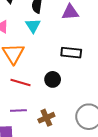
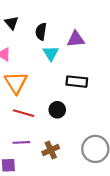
cyan triangle: (33, 26) -> (51, 53), moved

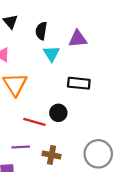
red line: (24, 113) -> (34, 122), moved
brown cross: (51, 150) -> (52, 155), turned 35

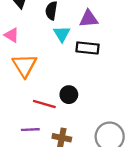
black rectangle: (79, 83) -> (88, 48), moved

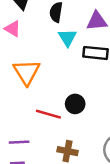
pink triangle: (12, 35) -> (13, 29), moved
purple line: (30, 130) -> (19, 142), moved

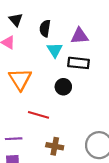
black circle: (75, 104) -> (63, 87), moved

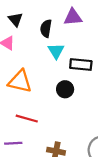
purple triangle: (80, 36) -> (73, 17), moved
orange triangle: (20, 79) -> (20, 81), turned -45
red line: (38, 115) -> (27, 119), moved

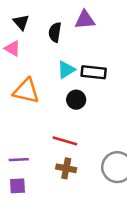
cyan triangle: (56, 51) -> (66, 70), moved, turned 30
red line: (27, 119) -> (65, 141), moved

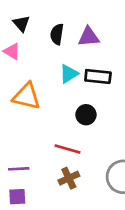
purple triangle: (85, 20) -> (89, 37), moved
black circle: (76, 100) -> (86, 115), moved
brown cross: (66, 168) -> (69, 178), turned -36

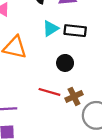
brown cross: (69, 178) -> (74, 96), moved

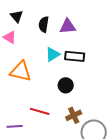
red line: (49, 92) -> (40, 111), moved

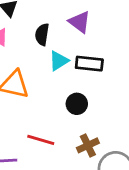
black semicircle: (44, 24) -> (42, 34), moved
purple triangle: (68, 26) -> (80, 22), turned 42

